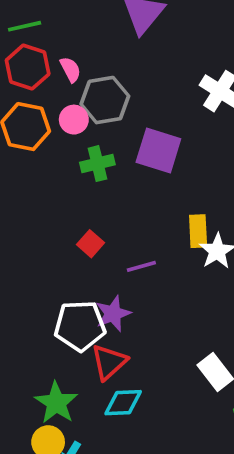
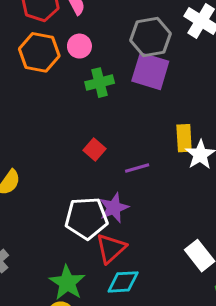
gray hexagon: (105, 100) -> (151, 37), moved

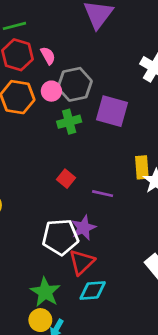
gray hexagon: (151, 37) -> (75, 84), moved
purple line: (137, 168) -> (103, 194), turned 30

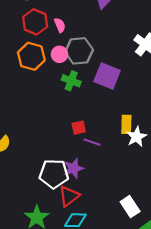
green cross: (69, 122) -> (71, 81), turned 30
red square: (66, 179) -> (79, 128), moved, turned 32

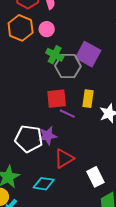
gray hexagon: (79, 51) -> (68, 66), moved
yellow rectangle: (126, 124) -> (88, 99), moved
red square: (79, 128) -> (57, 99), size x1.5
red triangle: (69, 196) -> (64, 159), moved

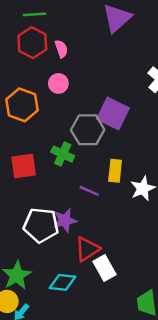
orange hexagon: (21, 28) -> (22, 105), moved
green cross: (55, 55) -> (63, 154), moved
red square: (57, 99) -> (24, 166), moved
white rectangle: (95, 177) -> (104, 268), moved

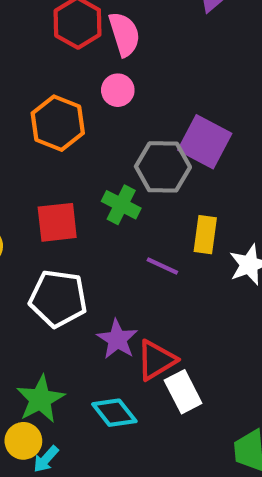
pink semicircle: (61, 49) -> (124, 34), size x1.5
purple star: (65, 220) -> (117, 339), moved, turned -30
white pentagon: (41, 225) -> (58, 298), moved
cyan diamond: (62, 282) -> (114, 413), turned 44

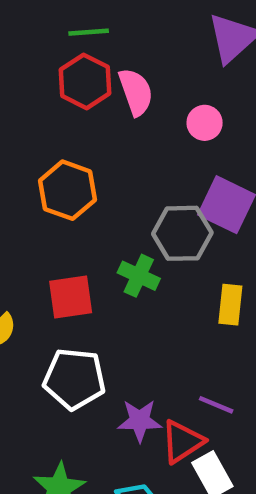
pink circle: (118, 90) -> (205, 123), moved
purple line: (162, 266) -> (216, 405), moved
purple star: (117, 339) -> (140, 421), turned -30

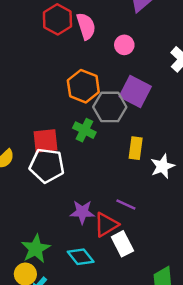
orange hexagon: (68, 190) -> (83, 86), moved
white pentagon: (74, 379) -> (47, 166), moved

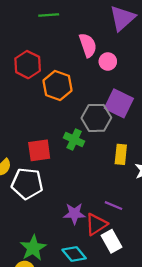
red hexagon: (57, 19) -> (28, 65), moved
pink semicircle: (86, 26) -> (88, 45), moved
orange hexagon: (83, 86) -> (57, 85), moved
white pentagon: (47, 166) -> (27, 184), moved

